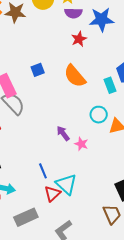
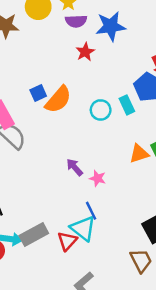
orange semicircle: (75, 76) -> (58, 100), moved, turned -95
cyan circle: (99, 115) -> (101, 110), moved
blue line: (43, 171) -> (91, 211), moved
gray rectangle: (26, 217) -> (34, 235), moved

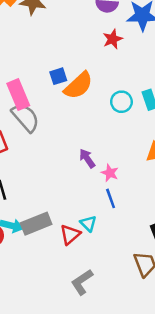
blue line: (91, 211) -> (111, 198), moved
cyan triangle: (83, 228) -> (88, 223), size x0.6

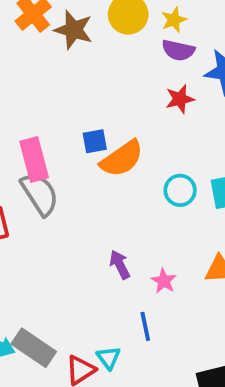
pink star: (110, 173) -> (164, 281), moved
gray rectangle: (36, 224) -> (34, 348), turned 48

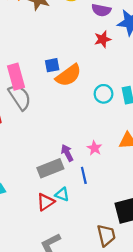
purple arrow: (120, 265) -> (67, 153), moved
gray rectangle: (34, 348) -> (50, 168), moved, turned -55
cyan triangle: (109, 358) -> (62, 194), turned -32

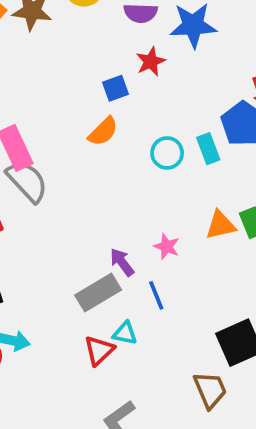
blue square: (52, 65) -> (116, 88), moved
orange semicircle: (68, 75) -> (103, 132), size x0.7

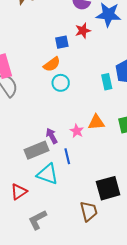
cyan circle: (167, 153) -> (61, 83), moved
orange triangle: (221, 225) -> (96, 122), moved
cyan triangle: (125, 333) -> (48, 174), size x1.6
red triangle: (99, 350) -> (19, 192), moved

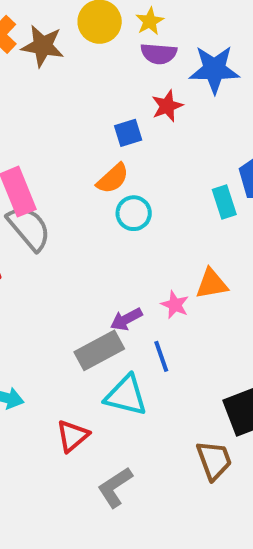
purple arrow: (52, 136) -> (126, 319), turned -84

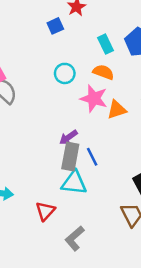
orange semicircle: (113, 178) -> (103, 72), moved, turned -110
cyan rectangle: (224, 202) -> (105, 44), moved
pink star: (175, 305) -> (94, 98), moved, size x1.6
gray rectangle: (99, 350) -> (70, 156), moved, turned -44

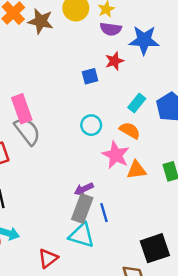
cyan rectangle: (105, 44) -> (137, 103), turned 54

